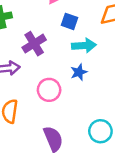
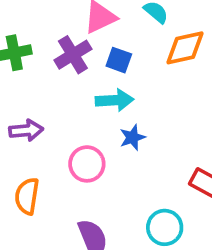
purple cross: (34, 44) -> (73, 55), moved
cyan arrow: (84, 45) -> (114, 100), moved

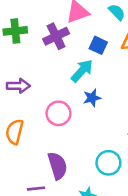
blue square: (119, 60) -> (98, 45), moved
cyan arrow: (114, 100) -> (82, 71), turned -50

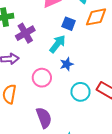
purple cross: (56, 36) -> (25, 33), moved
cyan circle: (108, 163) -> (80, 92), moved

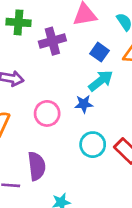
purple cross: (25, 33) -> (52, 41), moved
cyan arrow: (58, 44) -> (101, 81), moved

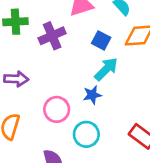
cyan circle: (93, 145) -> (86, 134), moved

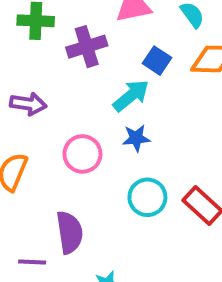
cyan arrow: (106, 69) -> (131, 96), moved
cyan circle: (86, 134) -> (147, 197), moved

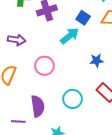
blue star: (136, 138) -> (97, 61), moved
cyan circle: (147, 197) -> (73, 99), moved

